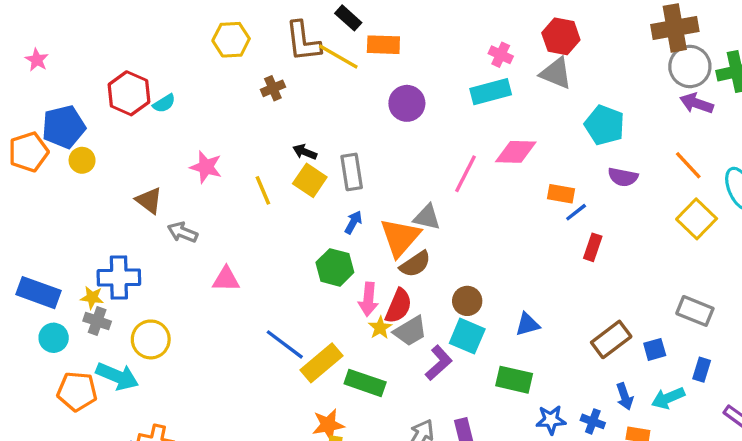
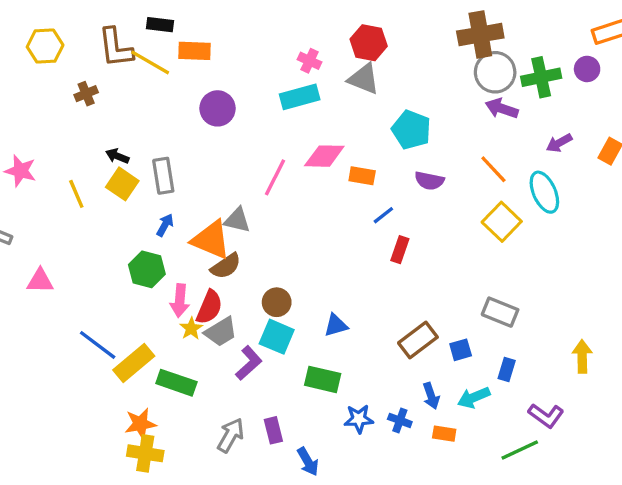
black rectangle: (348, 18) -> (160, 25), turned -35
orange rectangle: (561, 194) -> (362, 176), moved
orange triangle: (400, 237) -> (211, 240), turned -48

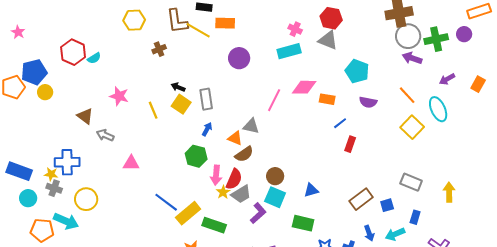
orange triangle: (211, 240) -> (235, 138), size x0.6
yellow arrow: (582, 356) -> (449, 192), moved

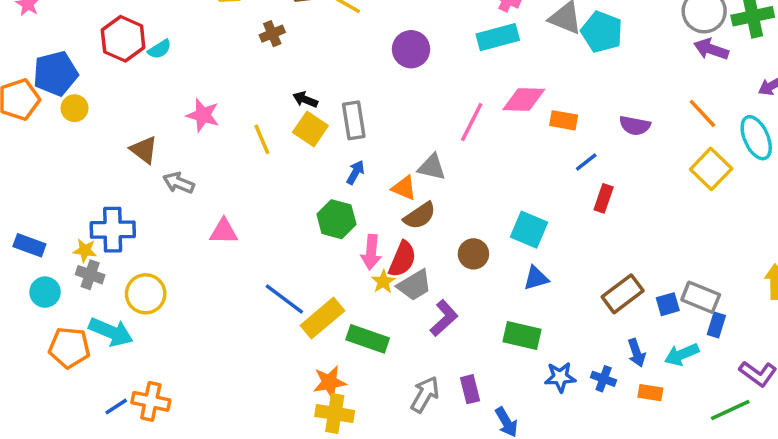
cyan pentagon: (357, 71) -> (602, 32), moved
blue rectangle: (19, 171) -> (29, 245), size x0.7
gray rectangle: (411, 182) -> (701, 297), moved
cyan square: (275, 197) -> (529, 230), moved

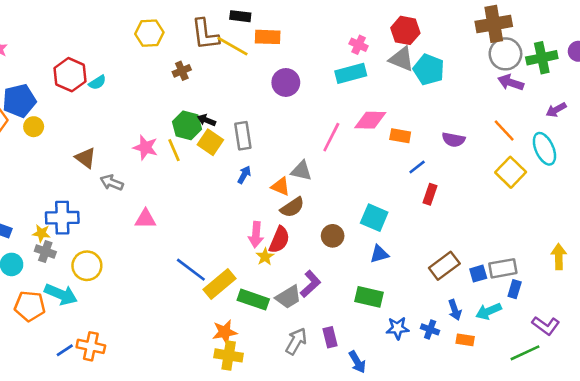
pink star: (203, 115) -> (145, 147), moved
green hexagon: (336, 219) -> (187, 125), moved
gray trapezoid: (414, 285) -> (288, 297), moved
gray rectangle: (701, 297) -> (503, 268), turned -32

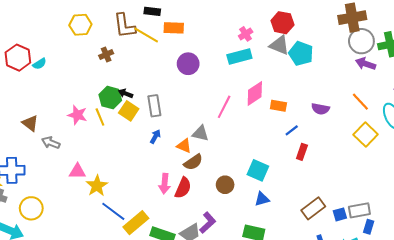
pink cross: (359, 45) -> (246, 34), turned 32
pink diamond: (370, 120) -> (255, 93), turned -35
yellow star: (265, 257) -> (97, 186), moved, size x1.5

